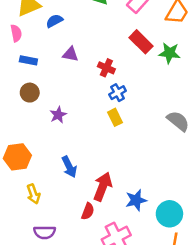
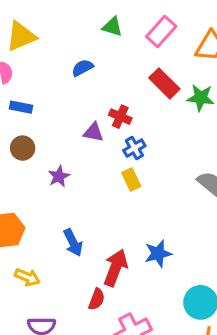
blue semicircle: (54, 21) -> (82, 68), moved
purple triangle: (71, 54) -> (93, 132), moved
yellow arrow: (33, 194) -> (27, 277), turned -48
blue star: (136, 200) -> (158, 254), moved

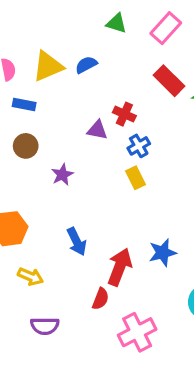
yellow triangle: (21, 36) -> (48, 66), moved

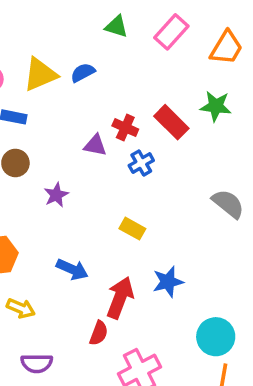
red rectangle: (169, 81) -> (171, 122), moved
yellow rectangle: (136, 178) -> (132, 229), moved, turned -35
blue arrow: (77, 241) -> (72, 269), turned -40

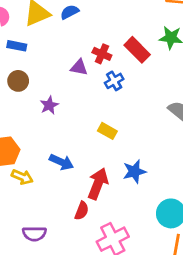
yellow arrow: (21, 308) -> (22, 177), moved

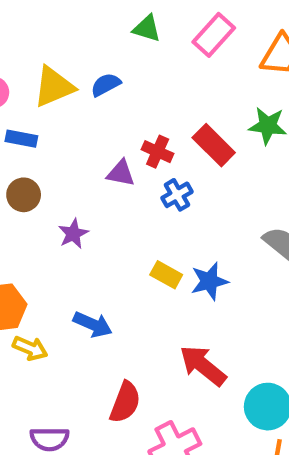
blue star: (134, 172) -> (209, 281), moved
red arrow: (98, 184) -> (203, 366), moved, turned -72
red semicircle: (82, 211) -> (125, 402), size x1.4

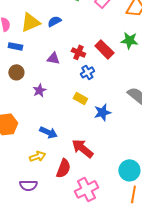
purple triangle: (121, 173) -> (53, 58), moved
yellow rectangle: (166, 275) -> (80, 98), moved
yellow arrow: (30, 348) -> (37, 156), moved, turned -42
red arrow: (203, 366) -> (82, 148), moved

